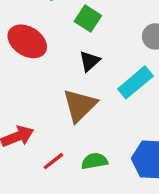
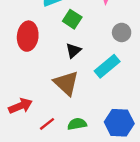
red ellipse: (27, 41) -> (28, 36), turned 64
brown triangle: (80, 105) -> (66, 83), turned -32

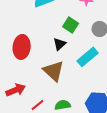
green square: (72, 19) -> (71, 25), moved
red ellipse: (28, 36) -> (22, 47), moved

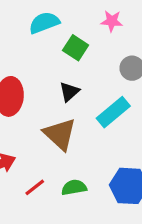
green square: (71, 25) -> (76, 48), moved

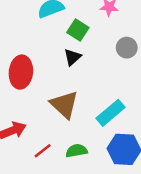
black triangle: (69, 92) -> (72, 57), moved
cyan rectangle: (113, 112) -> (110, 113), moved

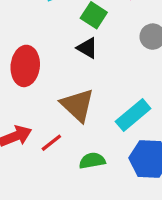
black triangle: (72, 57) -> (87, 48), turned -48
red line: (43, 151) -> (51, 143), moved

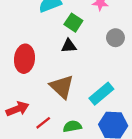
black triangle: (87, 48) -> (69, 46), turned -35
red line: (51, 143) -> (43, 123), moved

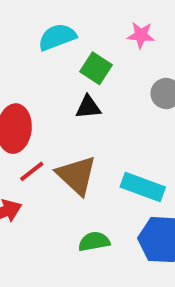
cyan rectangle: (101, 94) -> (143, 187), turned 60
red line: (43, 123) -> (32, 171), moved

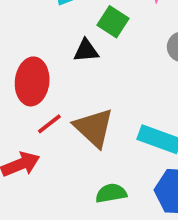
black triangle: (88, 107) -> (86, 51), moved

